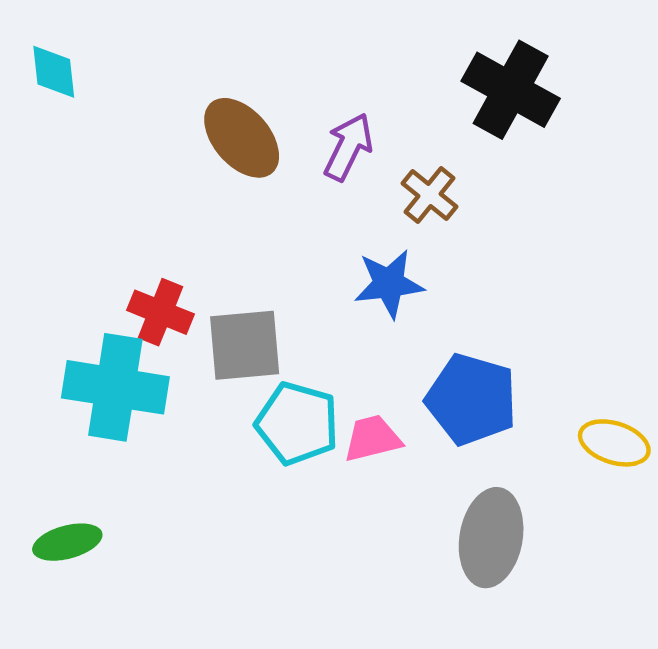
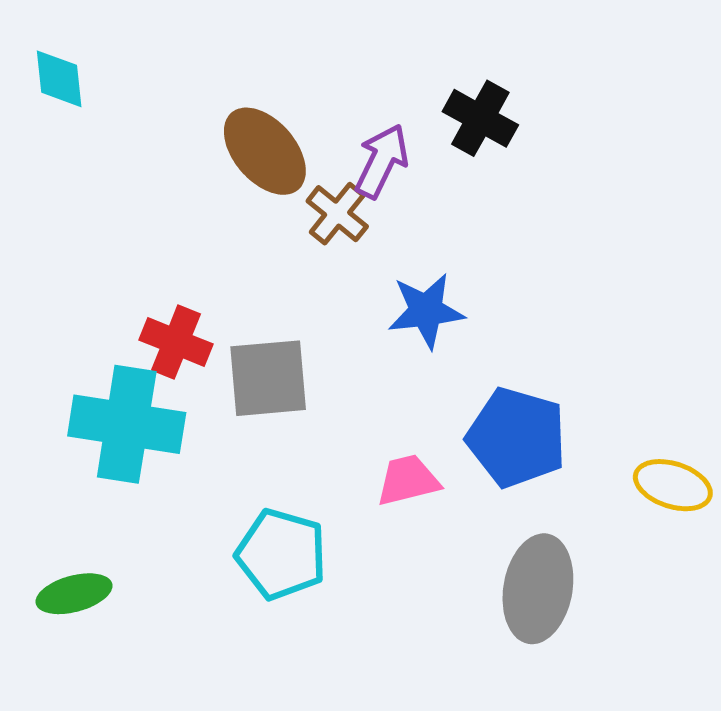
black cross: (511, 90) -> (480, 118), moved, size x0.7
brown cross: (429, 195) -> (337, 214), moved
cyan pentagon: (297, 423) -> (281, 554), moved

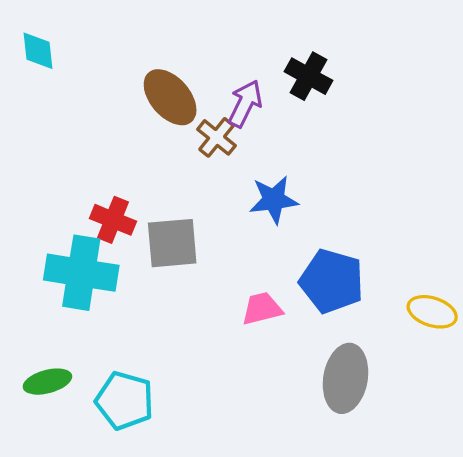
cyan pentagon: (281, 554) -> (125, 401), moved

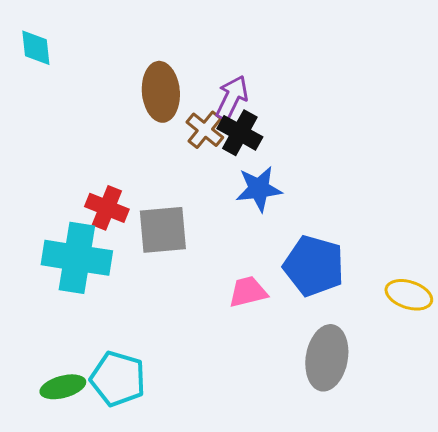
black cross: (309, 76) -> (240, 133), moved
brown ellipse: (170, 97) -> (161, 92), turned 36
green ellipse: (47, 382) -> (63, 387), moved

